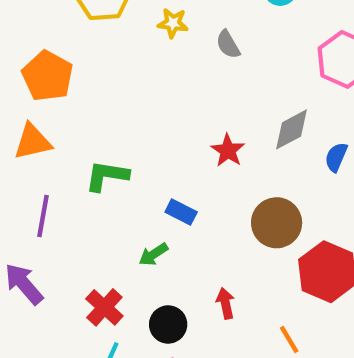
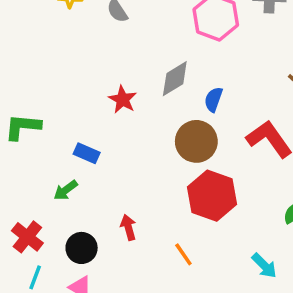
brown circle: (277, 223) -> (196, 141), moved

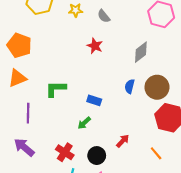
red star: (123, 99) -> (95, 46), moved
blue semicircle: (213, 99) -> (130, 86), moved
red arrow: (128, 227) -> (123, 141), turned 64

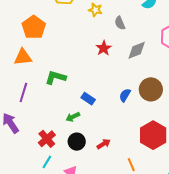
gray diamond: (141, 52) -> (137, 50), moved
brown circle: (157, 87) -> (151, 89), moved
black circle: (97, 156) -> (77, 142), moved

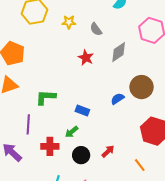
purple line: (23, 92) -> (28, 124), moved
blue semicircle: (125, 95) -> (118, 99), turned 40
red cross: (47, 139) -> (50, 146), moved, turned -36

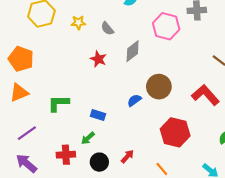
purple line: (28, 124) -> (27, 133), moved, turned 54

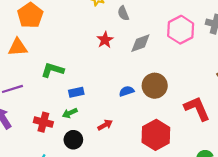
blue rectangle: (98, 115) -> (76, 92), moved, turned -48
red arrow: (127, 156) -> (105, 125), moved

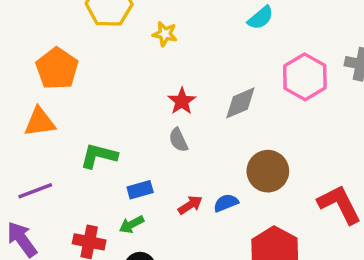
gray semicircle: (123, 13) -> (178, 140), moved
blue semicircle: (127, 91) -> (226, 203), moved
red arrow: (105, 125) -> (190, 205), moved

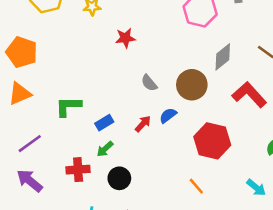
red star: (182, 101) -> (125, 38), moved, turned -30
gray diamond: (240, 103) -> (223, 57), moved
gray semicircle: (178, 140) -> (149, 83), moved

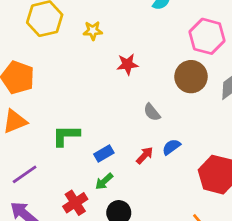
brown circle: (192, 85) -> (191, 77), moved
red cross: (78, 170) -> (75, 203), turned -30

